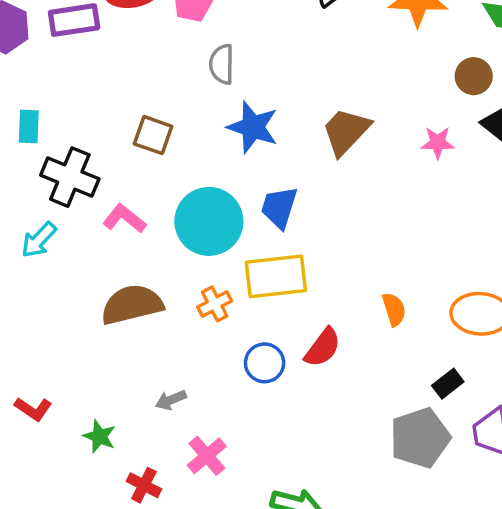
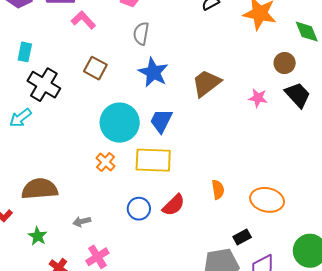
pink L-shape: (124, 219) -> (83, 20), moved
orange cross: (215, 304) -> (106, 162), moved, turned -30
brown semicircle: (132, 305) -> (40, 189), moved

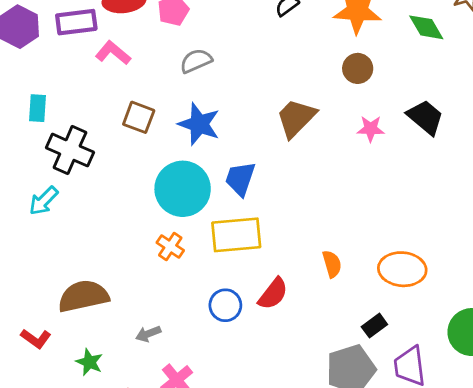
gray semicircle: (141, 34) -> (196, 61), turned 65
brown circle: (285, 63) -> (358, 68), moved
blue star: (153, 72) -> (199, 124), moved

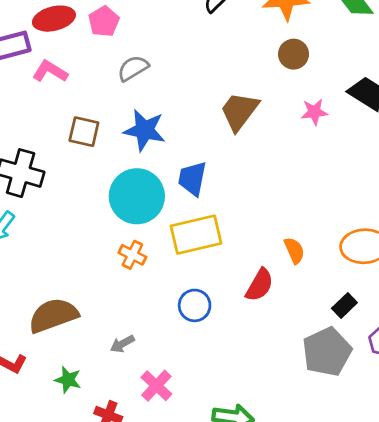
red semicircle: (273, 294) -> (260, 285), moved

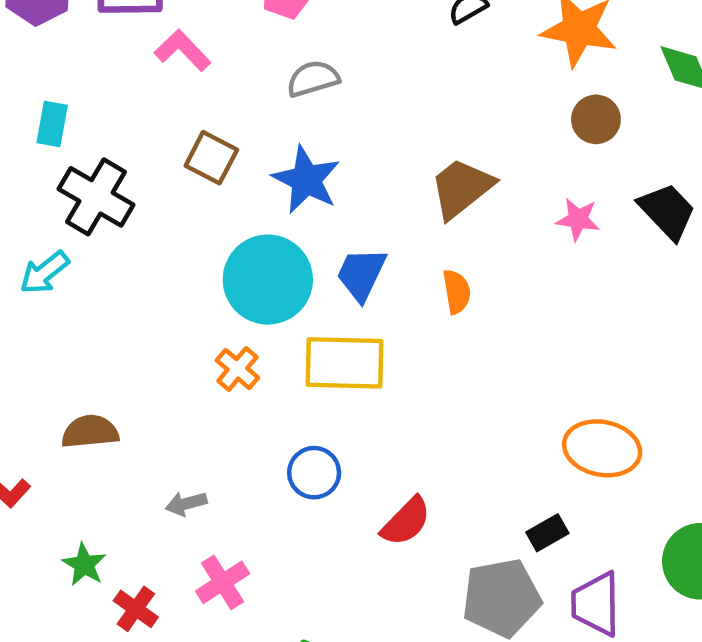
brown circle: (294, 54) -> (596, 119), moved
orange semicircle: (294, 250) -> (457, 292), moved
red semicircle: (260, 285) -> (406, 521), moved
brown semicircle: (53, 315) -> (90, 432), size x0.7
green star: (68, 380) -> (84, 565), moved

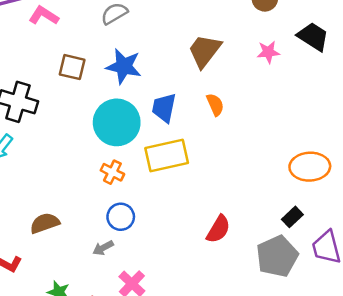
blue circle: (314, 473) -> (121, 217), moved

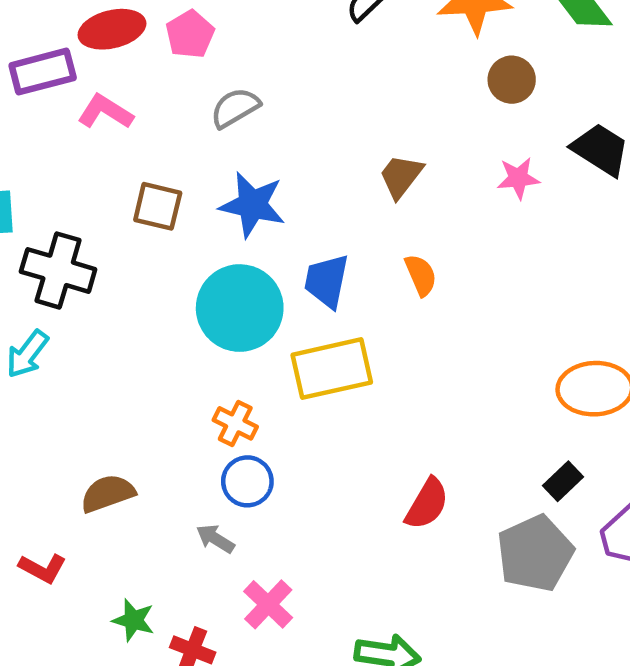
brown trapezoid: (205, 51) -> (401, 176), size x0.7
orange cross: (112, 172) -> (235, 423), moved
gray arrow: (103, 248) -> (215, 539), turned 60

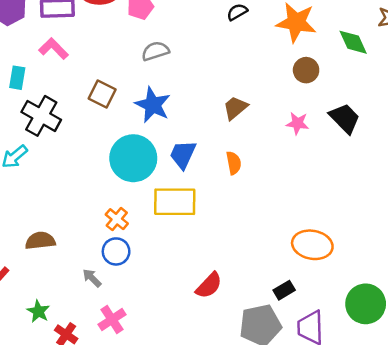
pink L-shape: (105, 112) -> (54, 49), moved

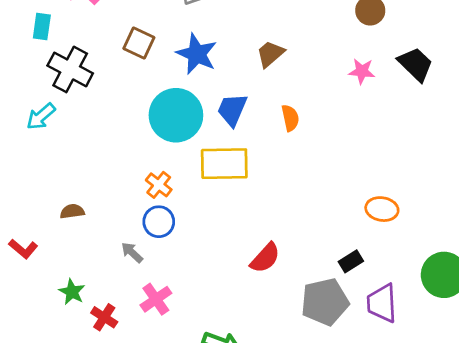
brown trapezoid: (235, 108) -> (270, 54), moved
brown semicircle: (40, 241) -> (72, 211), size x0.7
orange ellipse: (312, 245) -> (382, 209), size x0.7

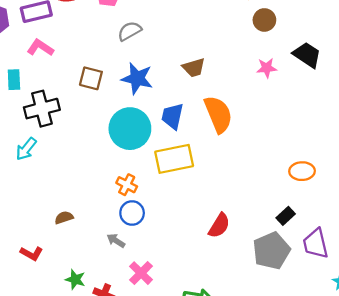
brown trapezoid: (270, 54) -> (194, 68), turned -145
black cross: (70, 69) -> (42, 109), turned -32
orange semicircle: (290, 118) -> (218, 114), size x1.8

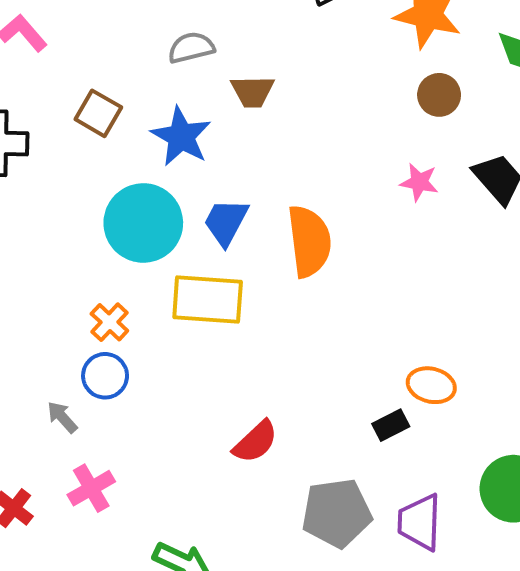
brown trapezoid: (194, 68) -> (253, 92), moved
black rectangle: (286, 216) -> (391, 425), moved

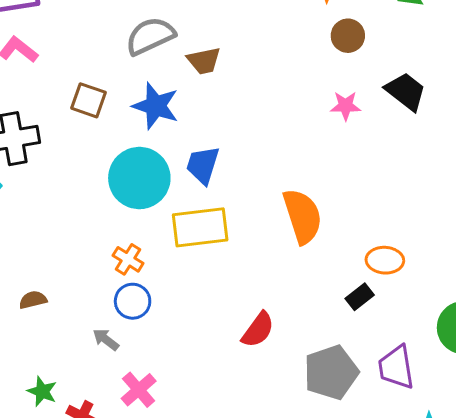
gray semicircle: (191, 48) -> (150, 36), size x1.4
orange semicircle: (309, 241) -> (302, 216), moved

